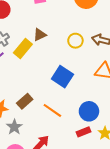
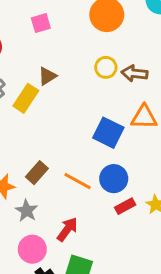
yellow circle: (75, 41) -> (106, 67), moved
blue square: (62, 77) -> (108, 133), moved
blue circle: (89, 111) -> (114, 179), moved

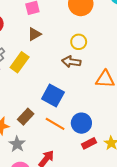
brown arrow: (134, 73) -> (71, 62), moved
brown triangle: (47, 76) -> (34, 34), moved
blue square: (108, 133) -> (53, 96), moved

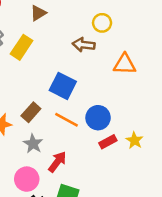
yellow circle: (79, 42) -> (102, 23), moved
gray star: (17, 144) -> (33, 144), moved

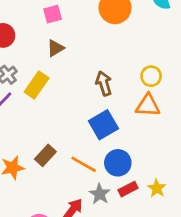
yellow circle: (102, 23) -> (151, 76), moved
brown arrow: (84, 45) -> (104, 83), turned 65
blue square: (63, 86) -> (103, 125), moved, turned 32
gray star: (33, 144) -> (100, 194), moved

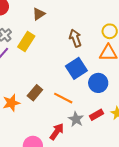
blue circle: (118, 163) -> (98, 83), moved

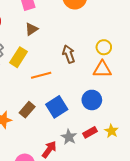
blue square: (76, 68) -> (57, 107), moved
orange line: (63, 98) -> (41, 75), moved, turned -42

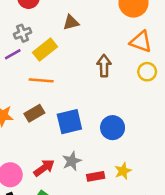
orange triangle: (102, 69) -> (141, 42), moved
orange line: (41, 75) -> (41, 80), moved
red rectangle: (90, 132) -> (96, 176), moved

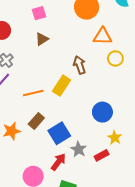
yellow rectangle: (45, 50) -> (62, 86), moved
blue square: (69, 122) -> (59, 133), moved
yellow star: (123, 171) -> (115, 138), moved

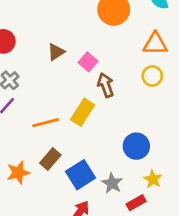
pink square: (39, 13) -> (88, 62), moved, turned -32
orange triangle: (103, 36) -> (155, 44), moved
gray star: (79, 149) -> (112, 183), moved

